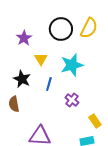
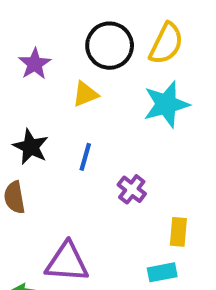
yellow triangle: (41, 59) -> (85, 94), moved, turned 40
cyan star: (72, 65) -> (166, 104), moved
yellow rectangle: (95, 121) -> (178, 232), turned 40

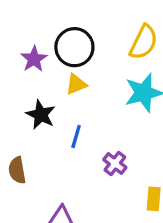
black circle: (110, 46) -> (74, 47), moved
black star: (31, 147) -> (41, 115), moved

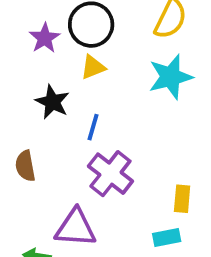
purple cross: (115, 164) -> (110, 174), moved, size x1.6

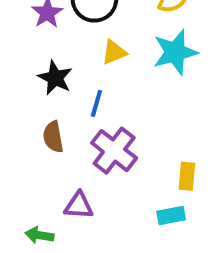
yellow triangle: (93, 67) -> (114, 52), moved
brown semicircle: (25, 166) -> (53, 137), moved
purple triangle: (76, 228) -> (79, 206), size x0.7

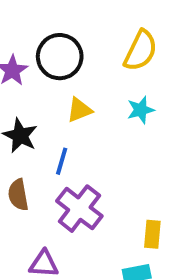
cyan star: (175, 52) -> (141, 110), size x0.6

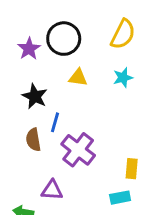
yellow triangle: (79, 110) -> (78, 78), turned 30
blue line: (62, 161) -> (55, 122), moved

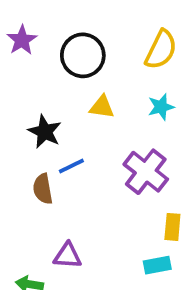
purple star: (29, 49) -> (22, 40), moved
blue line: (55, 122) -> (71, 166), turned 48
purple cross: (78, 150) -> (146, 172), moved

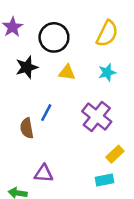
black star: (45, 132) -> (27, 67), moved, turned 30
blue line: (71, 166) -> (46, 113), turned -36
yellow rectangle: (172, 227) -> (115, 154), turned 42

